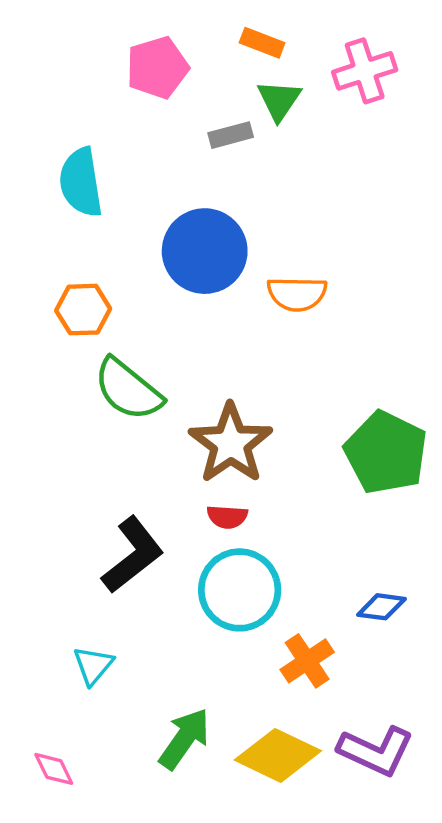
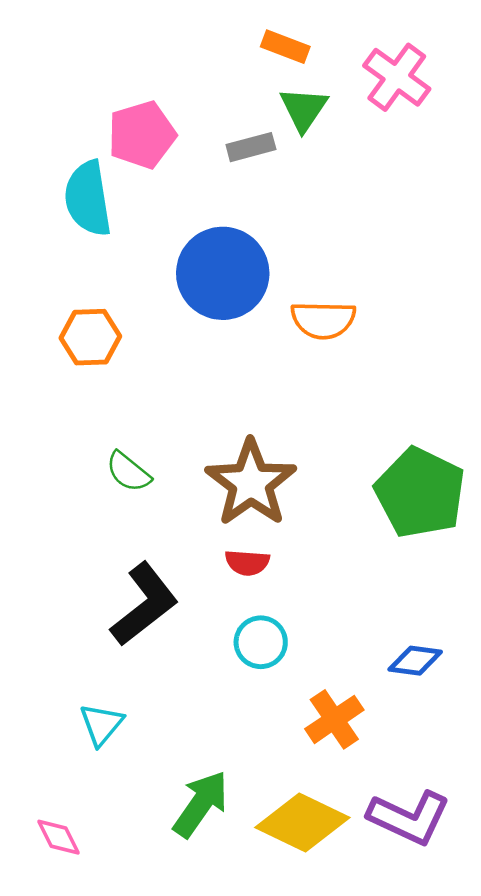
pink pentagon: (157, 68) -> (142, 135), moved
pink cross: (365, 71) -> (397, 77), turned -36
green semicircle: (128, 390) -> (128, 472), moved, size x0.6
cyan circle: (240, 590) -> (261, 642), size x0.6

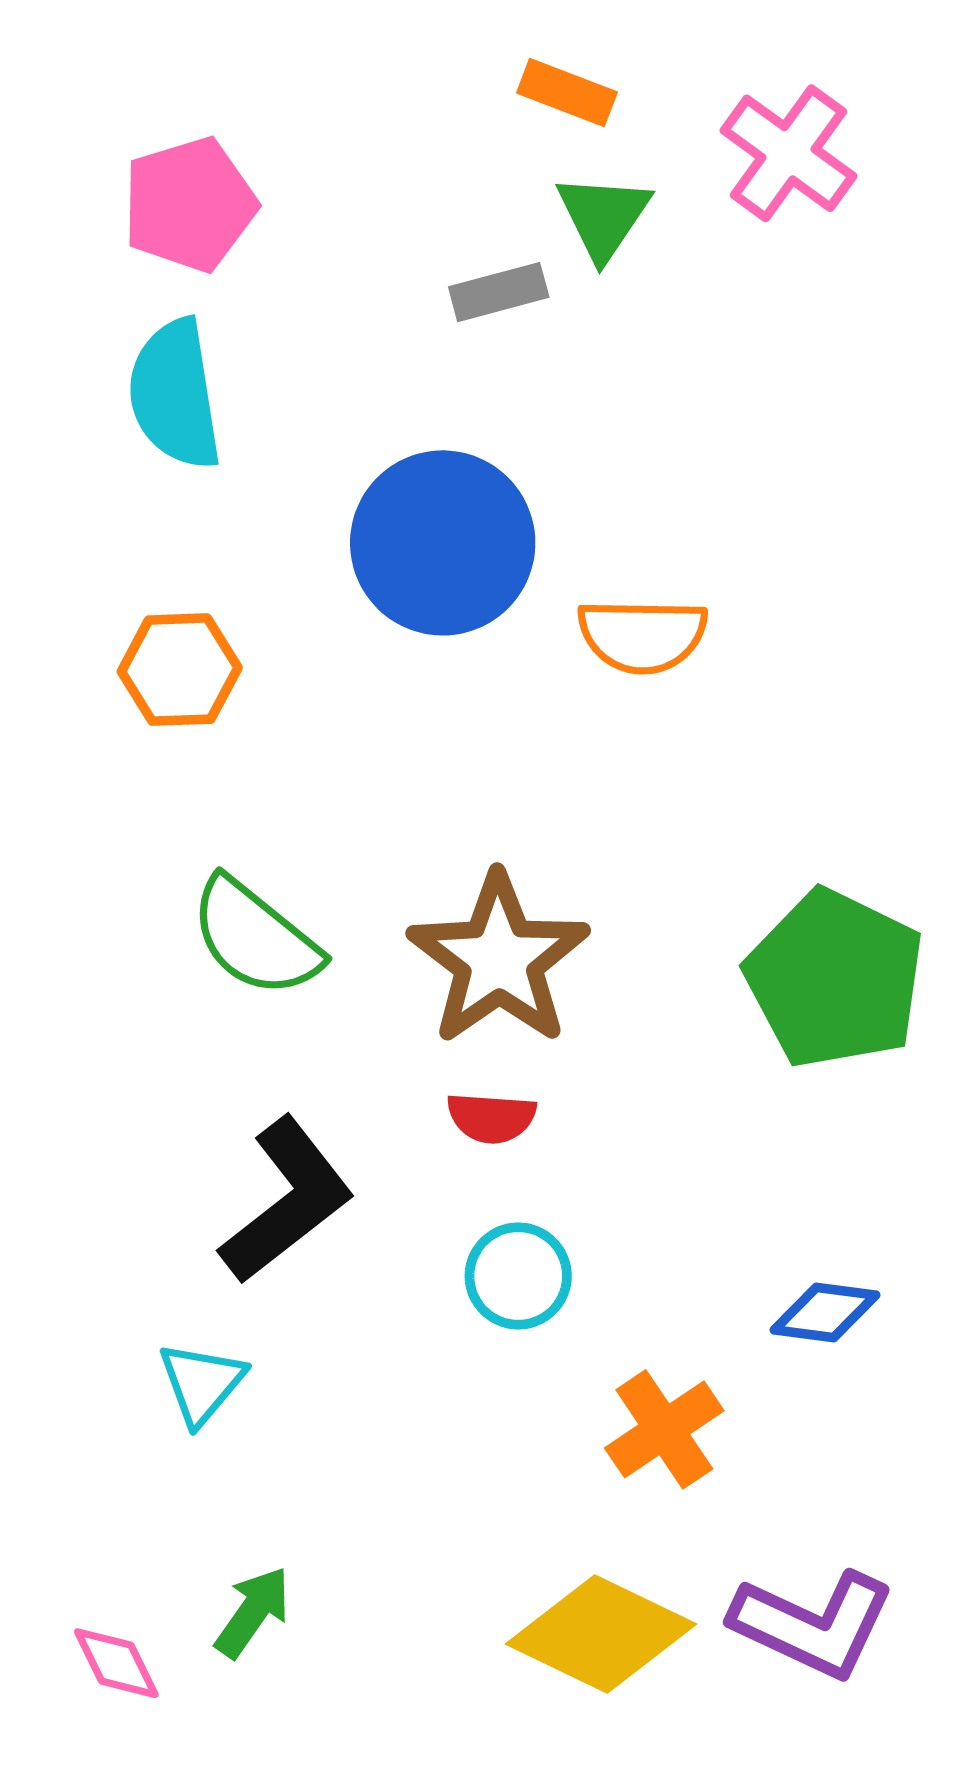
pink pentagon: (142, 135) -> (189, 204), moved
green semicircle: (128, 472) -> (255, 937), size x1.5
cyan triangle: (101, 724) -> (202, 1383), moved
green arrow: (201, 804) -> (253, 1612), moved, size x0.7

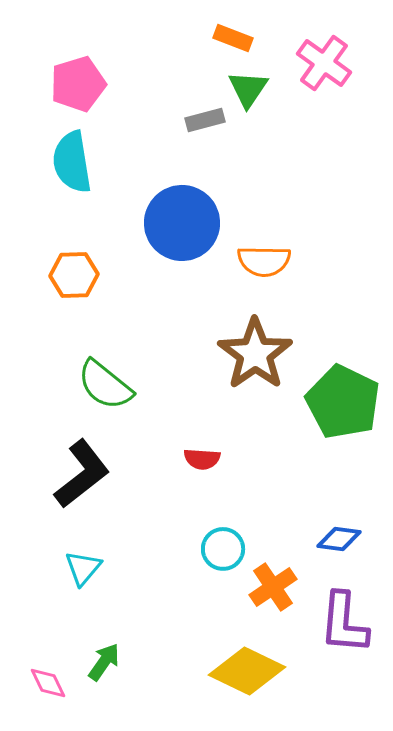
brown star: (499, 959) -> (255, 354), moved
black L-shape: (287, 1200) -> (82, 474), moved
cyan circle: (518, 1276) -> (223, 549), moved
purple L-shape: (813, 1624) -> (344, 623), moved, turned 70

